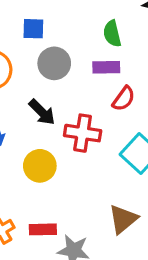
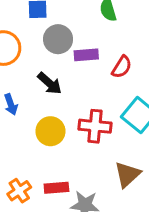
purple rectangle: (106, 67) -> (86, 55), moved
red cross: (83, 133) -> (95, 126), moved

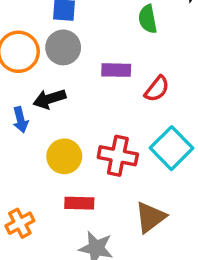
gray circle: (58, 39) -> (63, 47), moved
black arrow: (50, 83) -> (49, 99), moved, turned 115
red rectangle: (56, 188) -> (79, 203), moved

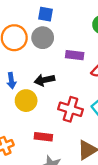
black arrow: (49, 99) -> (44, 80), moved
yellow circle: (64, 156) -> (26, 101), moved

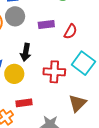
black arrow: (44, 80) -> (26, 52), turned -54
red rectangle: (43, 137) -> (24, 103), moved

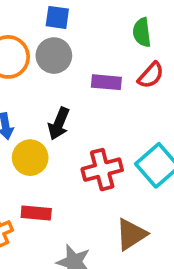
red semicircle: (70, 32) -> (151, 75), moved
red cross: (54, 72) -> (102, 170), turned -30

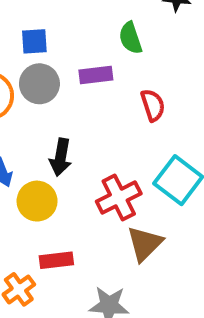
red semicircle: (151, 75) -> (153, 105), moved, turned -48
purple rectangle: (106, 82) -> (96, 75), moved
brown triangle: (131, 234) -> (145, 244), moved

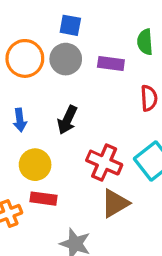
red cross: (119, 197) -> (104, 163), turned 36
yellow circle: (37, 201) -> (35, 165), moved

